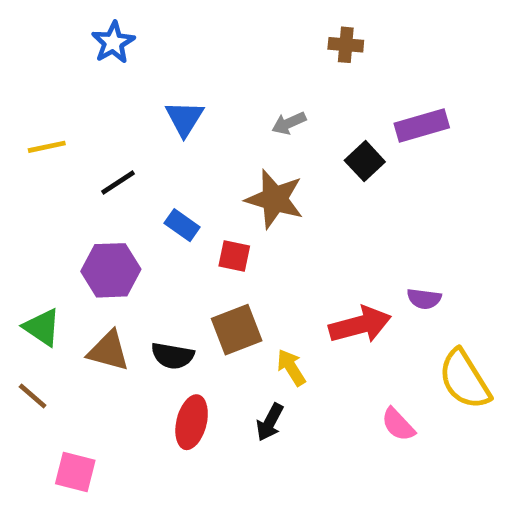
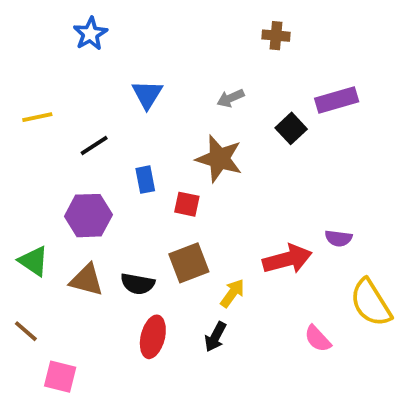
blue rectangle: (182, 225) -> (145, 180), turned 44
yellow arrow: (291, 368) -> (232, 293), turned 68
brown line: (33, 396) -> (26, 331), moved

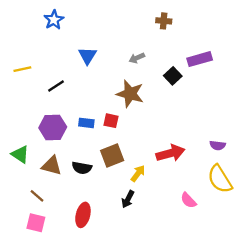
blue rectangle: (145, 180) -> (86, 123), moved, turned -72
purple semicircle: (339, 238) -> (218, 145), moved
brown line: (26, 331) -> (37, 196), moved
red ellipse: (153, 337) -> (83, 215), moved

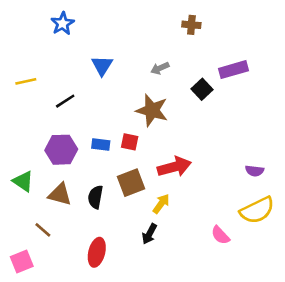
red arrow: (170, 153) -> (174, 167), moved
black semicircle: (82, 168) -> (95, 197), turned 90
yellow semicircle: (220, 179) -> (257, 210), turned -84
pink square: (36, 223) -> (22, 261), moved, turned -36

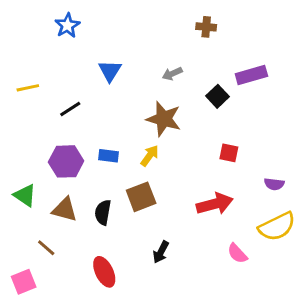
red square: (130, 142) -> (229, 153), moved
red arrow: (174, 167) -> (215, 204), moved
yellow arrow: (161, 204) -> (150, 156), moved
red ellipse: (97, 252) -> (104, 272), turned -40

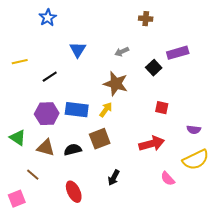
blue rectangle: (108, 156) -> (77, 110), size x1.6
black semicircle: (103, 212) -> (73, 150), turned 66

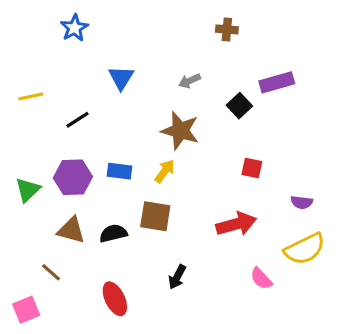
blue rectangle: (77, 110) -> (120, 171), size x0.7
green triangle: (18, 138) -> (28, 190), moved, turned 42
brown square: (100, 139) -> (155, 216), turned 30

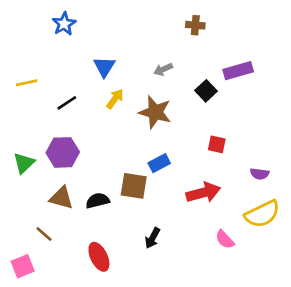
blue rectangle: (120, 171) -> (159, 163), moved, turned -35
yellow arrow: (165, 171) -> (115, 99), moved

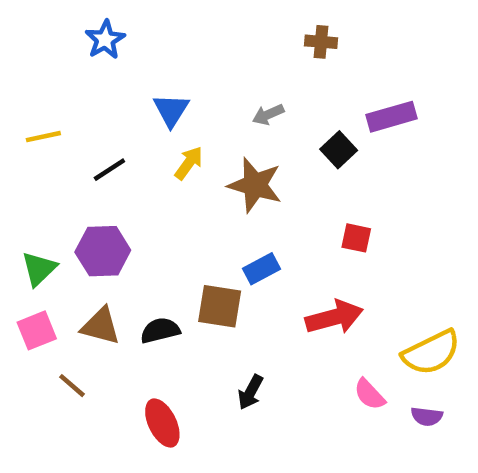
purple semicircle: (260, 174) -> (427, 416), moved
pink square: (23, 266) -> (37, 330), moved

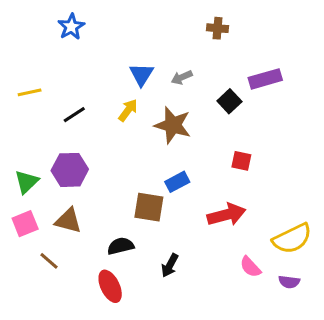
blue triangle: (171, 110) -> (141, 74), moved
black semicircle: (160, 330) -> (121, 246), moved

